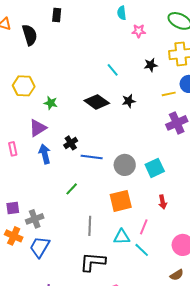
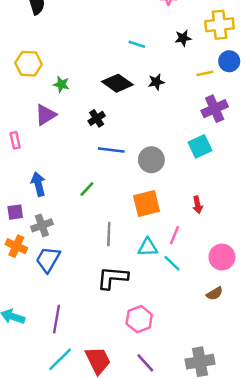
cyan line: (113, 70) -> (137, 44), turned -32
black cross: (71, 143) -> (97, 118), moved
blue arrow: (45, 154) -> (38, 184), moved
cyan square: (155, 168) -> (200, 146), moved

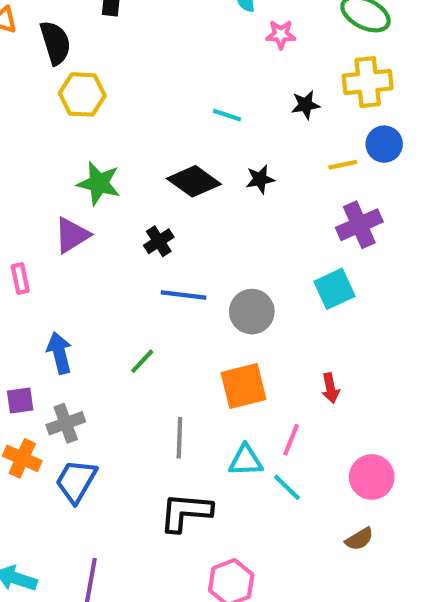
yellow hexagon: (29, 64) -> (82, 94), moved
green star: (61, 84) -> (99, 183), size x1.5

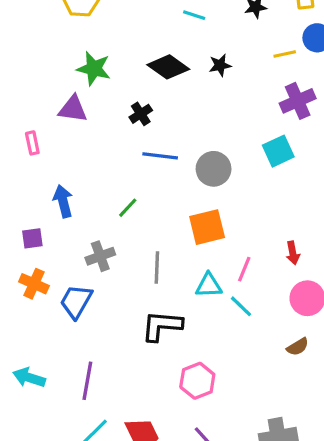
purple triangle: (72, 235) -> (73, 109), turned 40
red arrow: (330, 388) -> (293, 253), moved
gray cross: (66, 423) -> (100, 256), moved

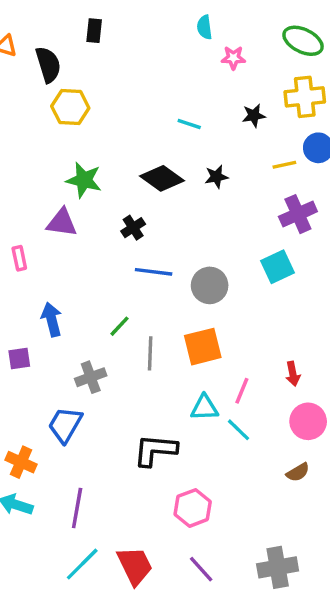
gray line: (157, 268) -> (150, 353), moved
orange cross: (34, 284) -> (21, 462), moved

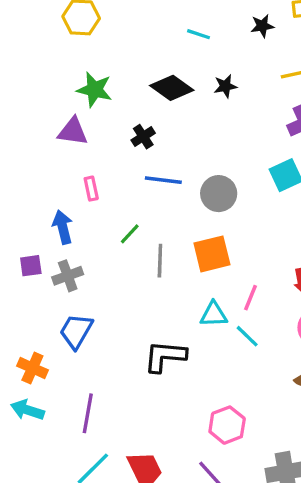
pink rectangle: (19, 258) -> (91, 189), moved
gray cross: (91, 377) -> (68, 276), moved
pink hexagon: (193, 508) -> (227, 425), moved

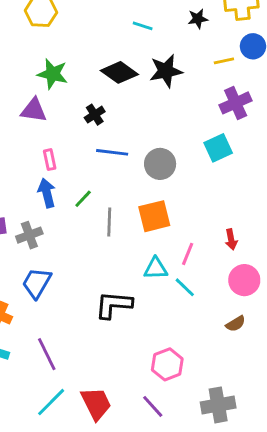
black star: (225, 86) -> (166, 71), size x1.6
blue arrow: (63, 227) -> (47, 193), moved
purple line: (88, 413) -> (47, 354), turned -36

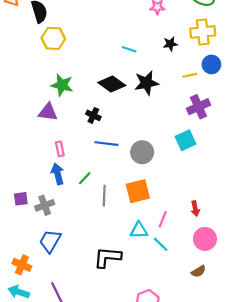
black cross: (95, 115) -> (93, 115), turned -32

